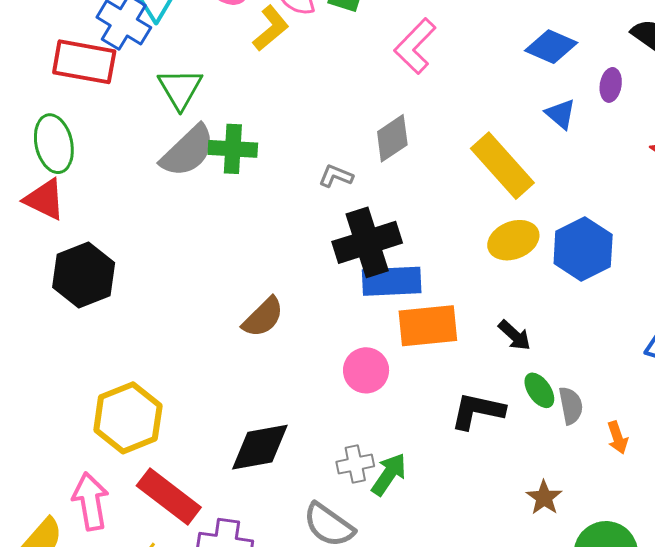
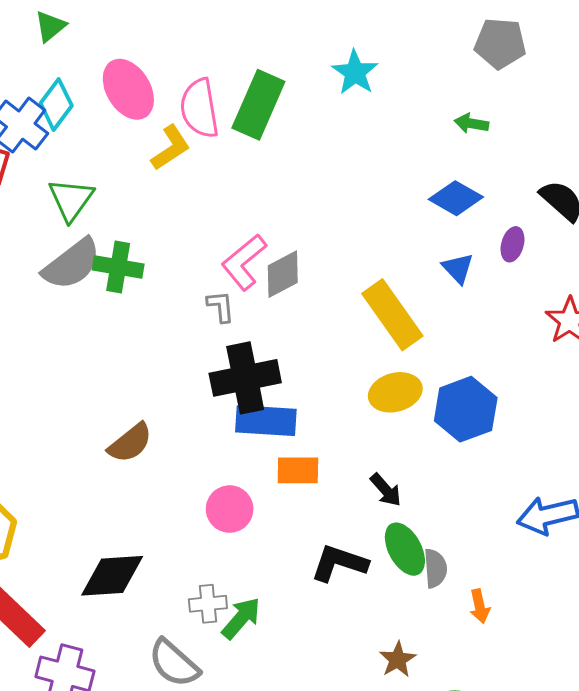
pink L-shape: (415, 46) -> (244, 262), moved
gray L-shape: (336, 176) -> (221, 306), turned 56
orange rectangle: (428, 326) -> (298, 470), size x0.7
green ellipse: (539, 390) -> (405, 549), size x1.4

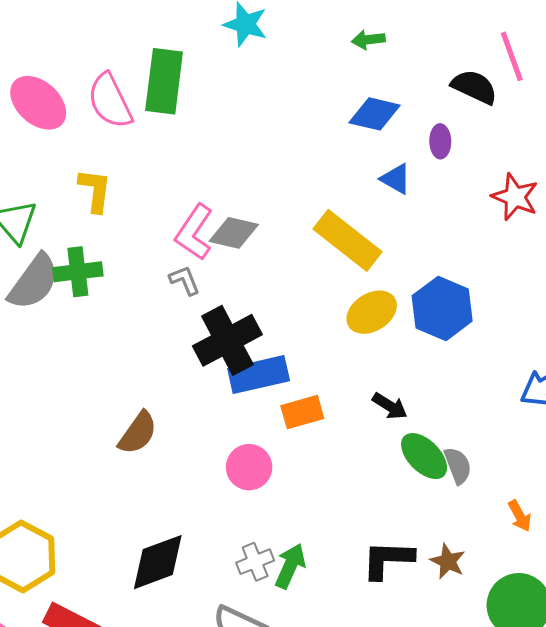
yellow L-shape: (171, 148) -> (95, 190), moved, turned -33
gray diamond: (283, 274) -> (234, 233), turned 57
black L-shape: (339, 563) -> (388, 560), moved
orange arrow: (480, 606) -> (520, 516), moved

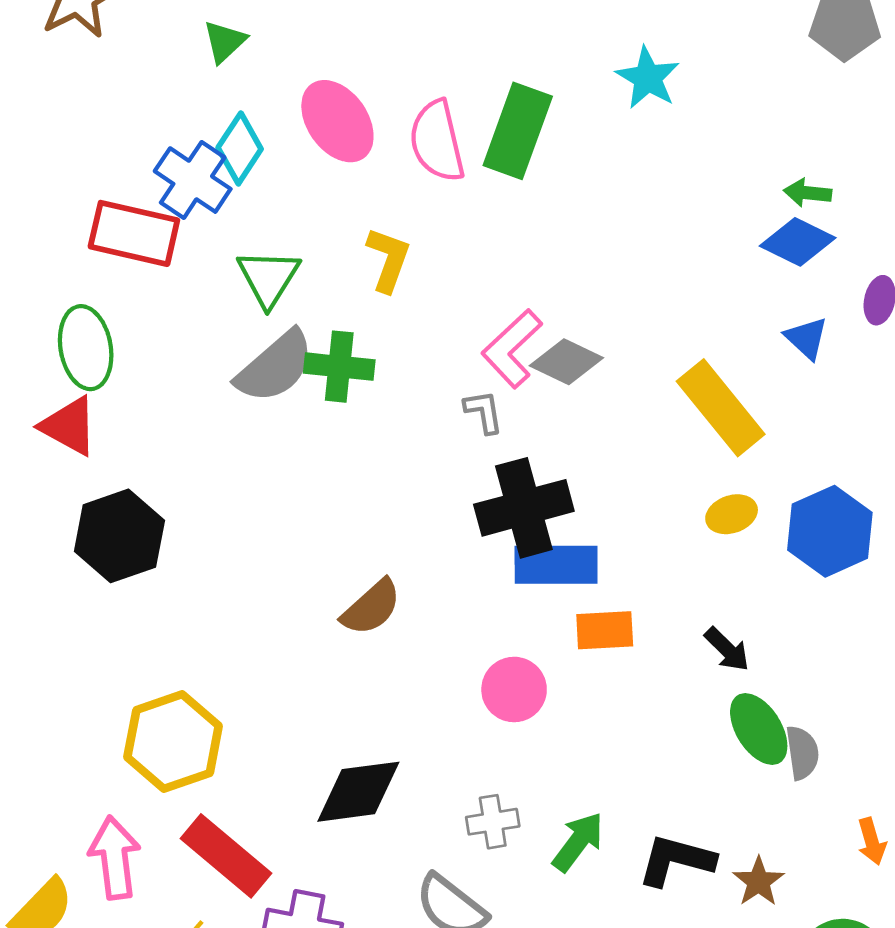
green arrow: (368, 40) -> (808, 193), moved
yellow ellipse: (372, 312) -> (732, 514), size x0.7
green arrow: (290, 566) -> (578, 842), moved

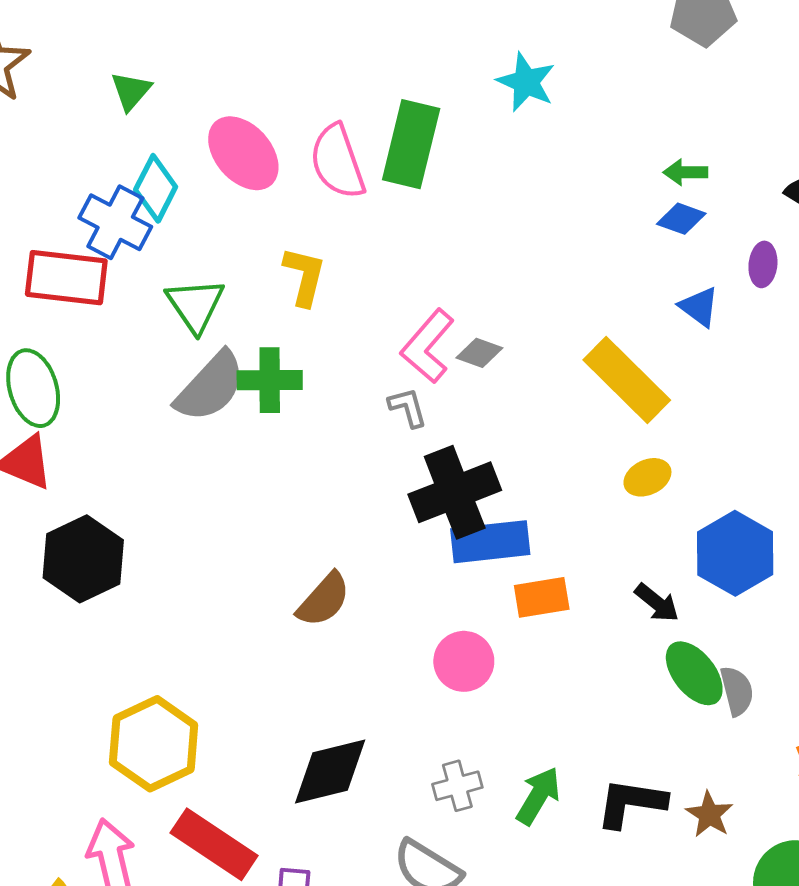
blue diamond: (798, 242) -> (681, 219), size x0.7
gray diamond: (566, 362) -> (479, 353), size x0.7
blue hexagon: (830, 531) -> (735, 553), moved

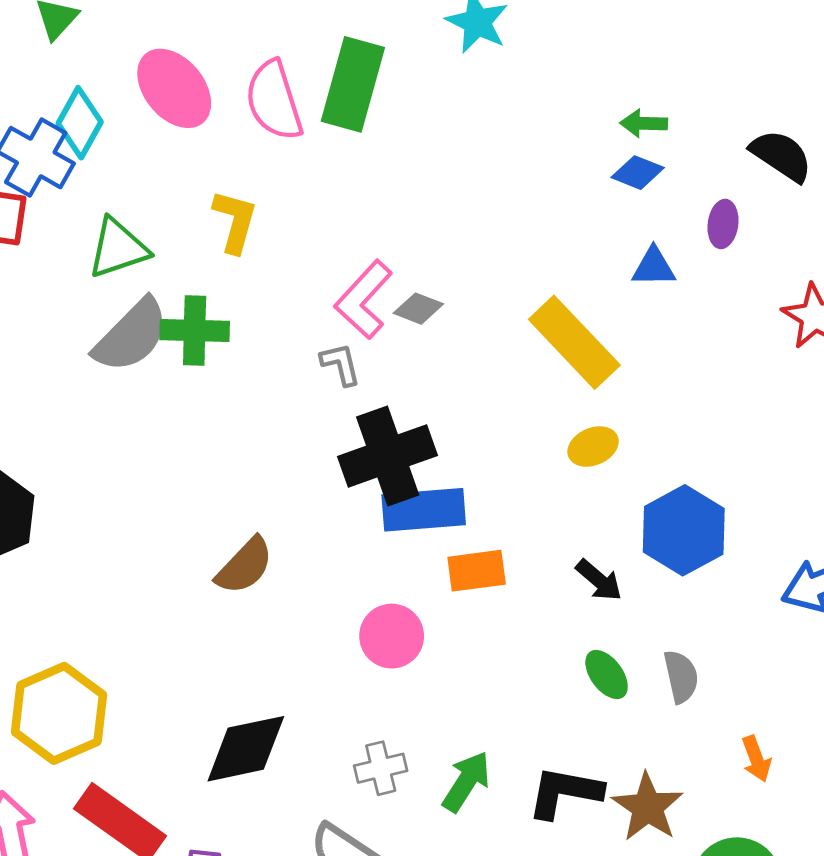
green triangle: (195, 305) -> (118, 248), turned 44
blue triangle: (699, 307) -> (654, 267), turned -39
green ellipse: (694, 673) -> (607, 675), moved, size x0.7
brown star: (709, 814) -> (648, 807), size x1.4

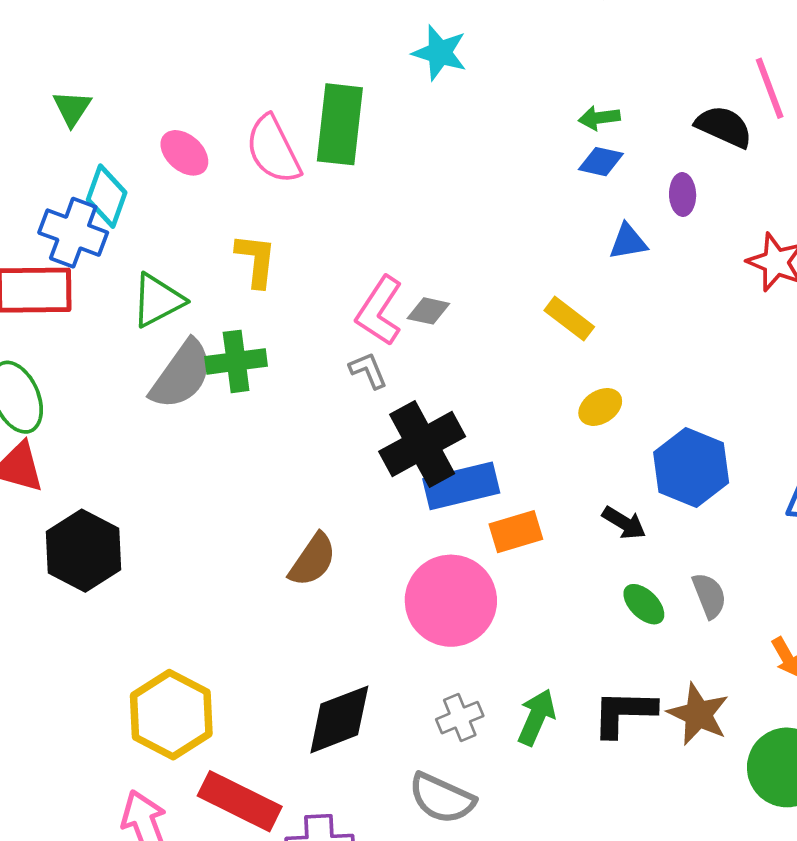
pink ellipse: (174, 88) -> (184, 153), size x0.7
yellow rectangle: (574, 342) -> (569, 319), size x0.6
pink circle: (392, 636) -> (451, 601), size x1.6

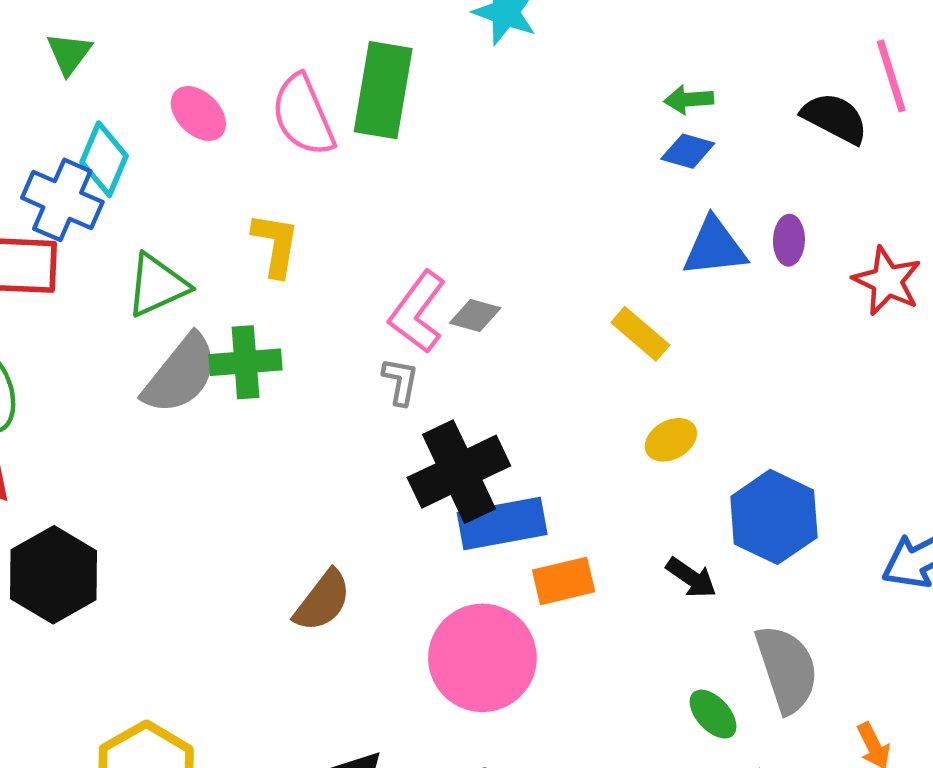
purple ellipse: (683, 195) -> (789, 240), moved
blue triangle: (628, 242) -> (715, 247), size x1.4
gray L-shape: (368, 370) -> (400, 381), turned 30
gray semicircle: (709, 596) -> (787, 669), size x1.6
green ellipse: (644, 604) -> (713, 714), moved

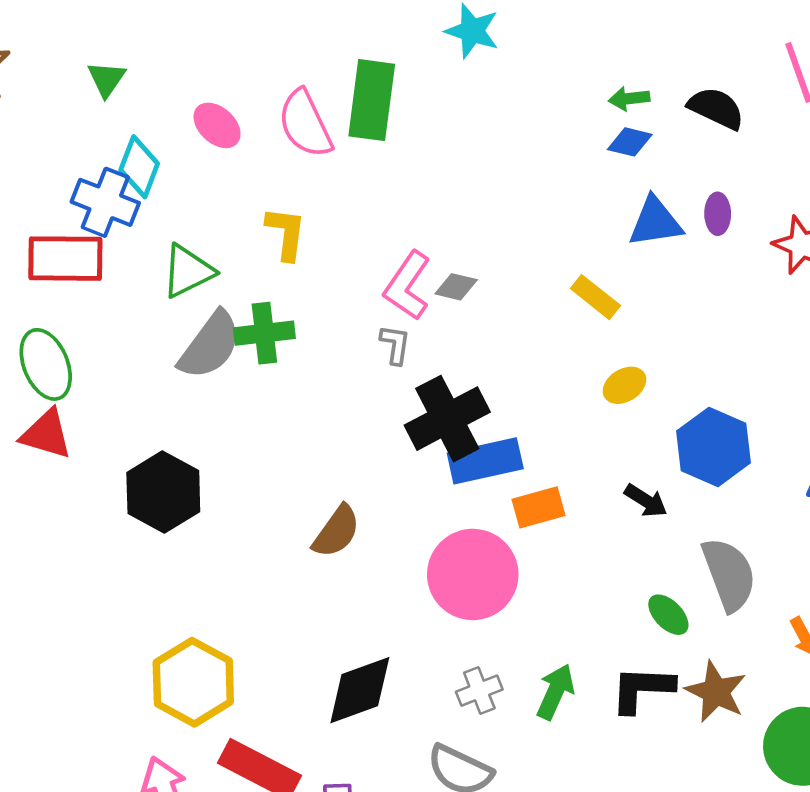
black semicircle: (835, 118) -> (716, 108), moved
black hexagon: (54, 575) -> (163, 492), moved

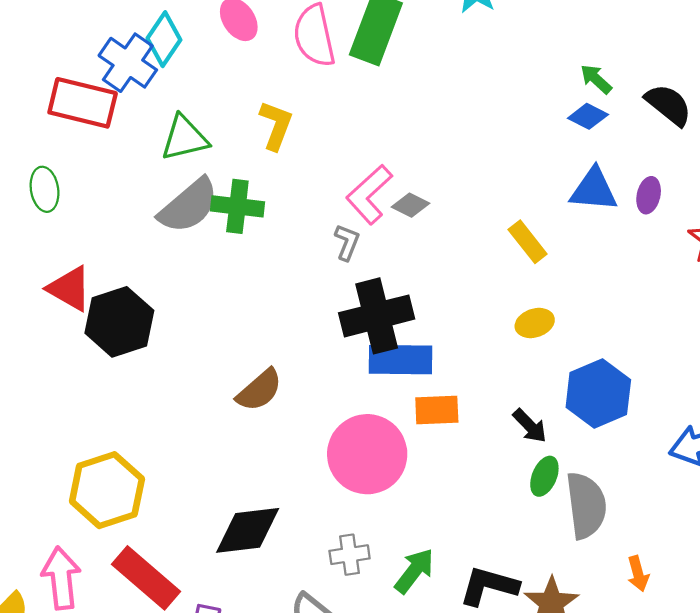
green arrow: (629, 99) -> (596, 79), turned 36
green ellipse: (46, 364) -> (45, 189), size x0.7
red triangle: (46, 434) -> (69, 289), moved
green ellipse: (668, 615) -> (544, 476), moved, turned 54

